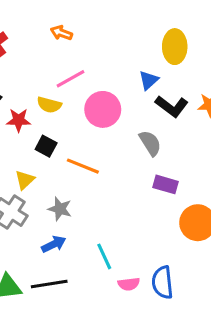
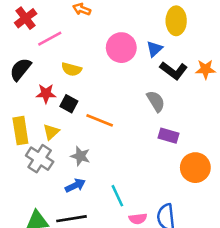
pink line: (71, 79) -> (50, 39), moved
pink circle: (103, 109) -> (121, 48), moved
red star: (19, 120) -> (46, 94), moved

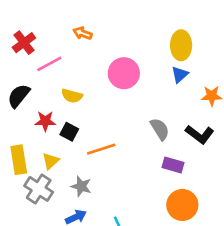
blue triangle: (154, 49) -> (180, 75), moved
black L-shape: (174, 71) -> (200, 134), moved
orange line: (100, 120) -> (101, 149), turned -40
orange circle: (195, 168) -> (182, 205), moved

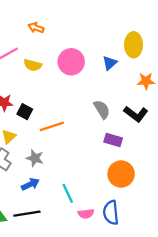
yellow ellipse: (181, 45) -> (134, 45), moved
blue triangle: (180, 75) -> (110, 63), moved
yellow semicircle: (72, 96) -> (33, 65), moved

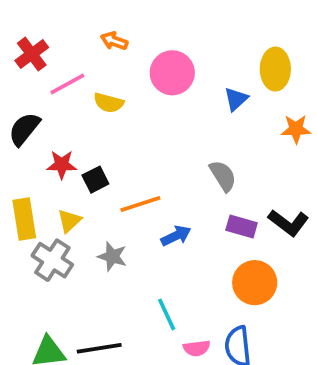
pink circle: (71, 62) -> (172, 73), moved
black square: (25, 112) -> (95, 180), turned 35
black L-shape: (136, 114) -> (288, 223), moved
blue arrow: (30, 184) -> (176, 236), moved

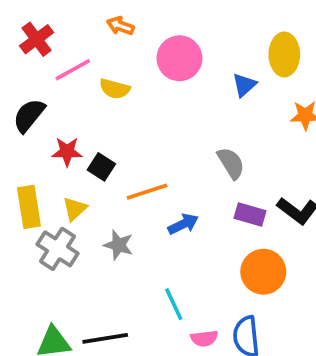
black square: (95, 180) -> (101, 167), turned -30

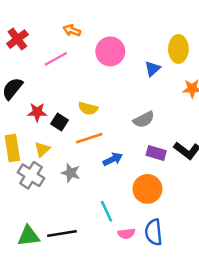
pink line: (73, 70) -> (56, 59), moved
yellow semicircle: (115, 89) -> (88, 108), moved
gray semicircle: (231, 163) -> (144, 120), turned 95
orange circle: (263, 272) -> (147, 189), moved

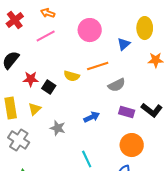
orange arrow: (72, 30) -> (48, 13), moved
orange line: (89, 138) -> (98, 66), moved
gray cross: (31, 175) -> (19, 140), moved
orange circle: (147, 189) -> (132, 145), moved

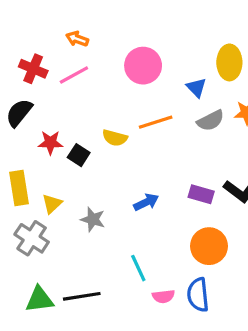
red cross: (15, 20) -> (33, 69), moved, turned -30
blue triangle: (124, 44) -> (196, 88), turned -32
gray semicircle: (117, 85) -> (211, 121), moved
yellow triangle: (35, 109) -> (52, 204), moved

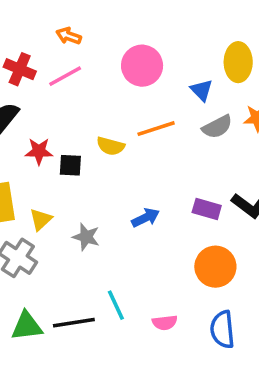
black square: (79, 155) -> (70, 165), turned -30
cyan line: (138, 268) -> (116, 305), moved
blue semicircle: (198, 295) -> (222, 330), moved

